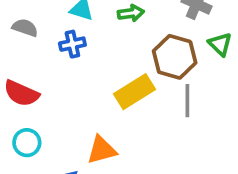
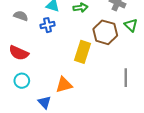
yellow rectangle: (134, 92) -> (83, 52), turned -40
gray line: (187, 101) -> (126, 78), moved

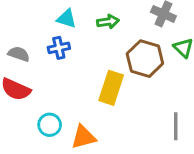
gray semicircle: (21, 16) -> (19, 54), moved
cyan circle: (22, 81) -> (50, 125), moved

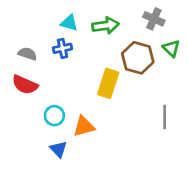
green arrow: (108, 22) -> (105, 26), size x1.4

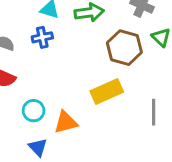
yellow rectangle: (108, 83) -> (107, 92), moved, turned 48

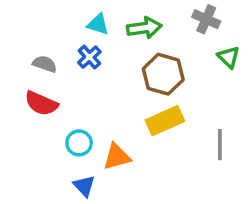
blue cross: (42, 37) -> (89, 57), turned -30
brown hexagon: (124, 48) -> (163, 74), moved

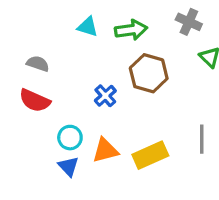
blue cross: (89, 57) -> (105, 96), moved
yellow rectangle: (165, 121) -> (150, 155), moved
blue triangle: (84, 186) -> (68, 166), moved

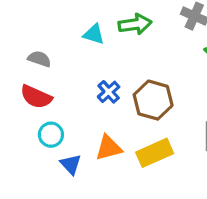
cyan triangle: (88, 27) -> (94, 34), moved
brown hexagon: (149, 73) -> (153, 100), moved
cyan circle: (70, 138) -> (51, 135), moved

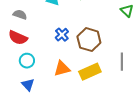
blue triangle: (71, 164) -> (28, 85), moved

